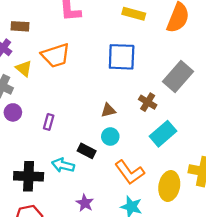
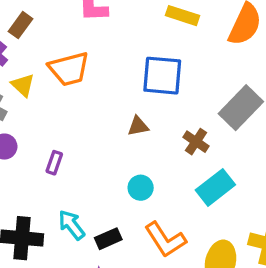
brown rectangle: (20, 26) -> (20, 25), turned -60
brown triangle: (108, 110) -> (138, 126), moved
black rectangle: (87, 151) -> (108, 239), moved, turned -54
cyan arrow: (63, 165) -> (72, 225), turned 35

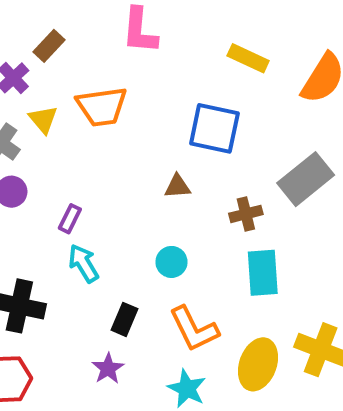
brown cross: (196, 142) -> (246, 214), turned 35
cyan rectangle: (215, 187) -> (263, 273), turned -63
cyan arrow: (72, 225) -> (84, 263), moved
black rectangle: (108, 239) -> (125, 319), turned -50

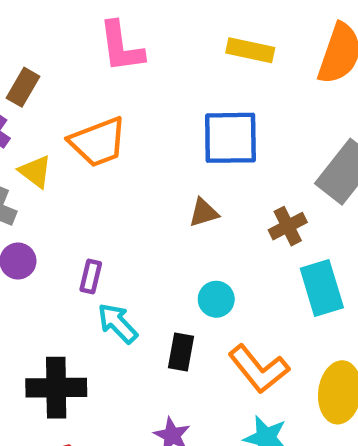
black rectangle: (125, 319) -> (181, 352), moved

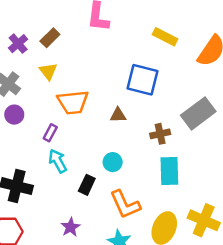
brown rectangle: (23, 87) -> (50, 38), moved
orange trapezoid: (98, 142) -> (73, 102), moved
yellow triangle: (35, 172) -> (48, 71), moved

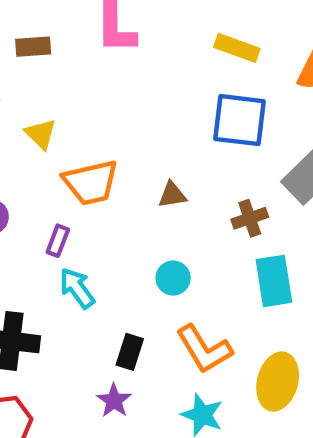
brown rectangle: (50, 38) -> (33, 47), moved, turned 48
blue square: (142, 80) -> (240, 120), moved
black rectangle: (87, 185) -> (130, 352), moved

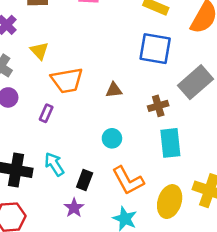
cyan arrow: (77, 288) -> (54, 164), moved

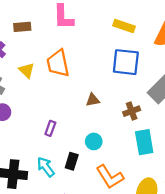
orange trapezoid: (67, 80) -> (58, 63), moved, turned 92
purple rectangle: (46, 113) -> (50, 128), moved
black rectangle: (85, 180) -> (72, 161), moved

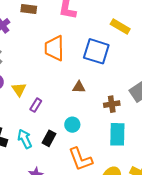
blue square: (126, 62) -> (96, 51), moved
yellow triangle: (27, 70) -> (19, 89), moved

